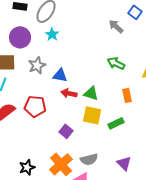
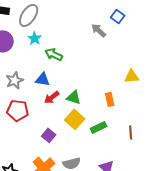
green arrow: (116, 63) -> (54, 54), moved
gray star: (37, 65) -> (15, 80), moved
red arrow: (69, 93) -> (52, 97), turned -49
yellow square: (92, 115) -> (75, 119), turned 30

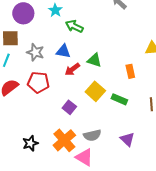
gray star: (15, 80) -> (35, 52), turned -30
green triangle: (74, 97) -> (94, 60), moved
green rectangle: (99, 127) -> (119, 99), turned 49

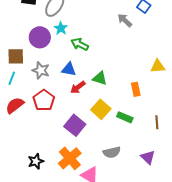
purple circle: (23, 13) -> (40, 37), moved
red pentagon: (38, 82) -> (44, 100), turned 30
purple square: (69, 107) -> (75, 125), size x1.5
gray semicircle: (92, 135) -> (112, 152), moved
purple triangle: (127, 139) -> (148, 157), moved

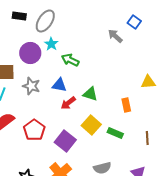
red pentagon: (44, 100) -> (34, 130), moved

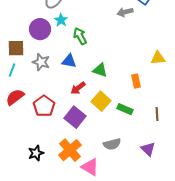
gray arrow: (115, 36) -> (125, 12), turned -56
green arrow: (70, 60) -> (80, 36), turned 36
red arrow: (68, 103) -> (78, 88), moved

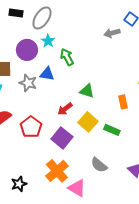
blue triangle: (69, 61) -> (47, 74), moved
gray semicircle: (112, 144) -> (99, 165), turned 54
black star: (36, 153) -> (19, 184), moved

